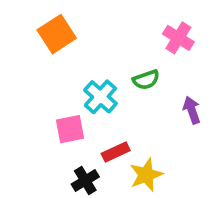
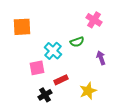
orange square: (57, 34) -> (22, 27), moved, turned 30
yellow star: (146, 175) -> (88, 91), moved

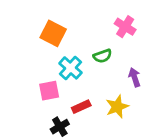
orange square: (22, 27) -> (53, 33), moved, turned 30
yellow star: (88, 91) -> (117, 107), moved

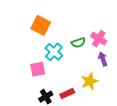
pink cross: (125, 27) -> (99, 39), moved
red rectangle: (81, 107) -> (67, 94), moved

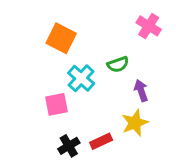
pink cross: (99, 39) -> (149, 26), moved
purple arrow: (103, 59) -> (141, 91), moved

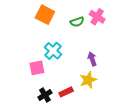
orange square: (61, 38) -> (45, 15), moved
green semicircle: (118, 64) -> (77, 22), moved

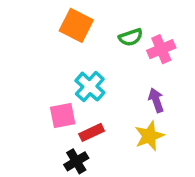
pink cross: (97, 17) -> (161, 49), moved, turned 35
red rectangle: (66, 92) -> (92, 132), moved

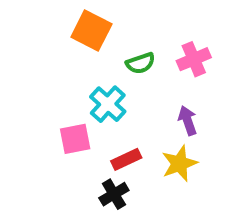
green semicircle: (131, 37) -> (141, 63), moved
red rectangle: (92, 132) -> (126, 159), moved
black cross: (76, 161) -> (114, 194), moved

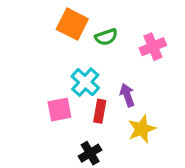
green semicircle: (141, 63) -> (106, 37), moved
purple arrow: (188, 121) -> (127, 95), moved
red rectangle: (126, 159) -> (100, 111), moved, turned -55

